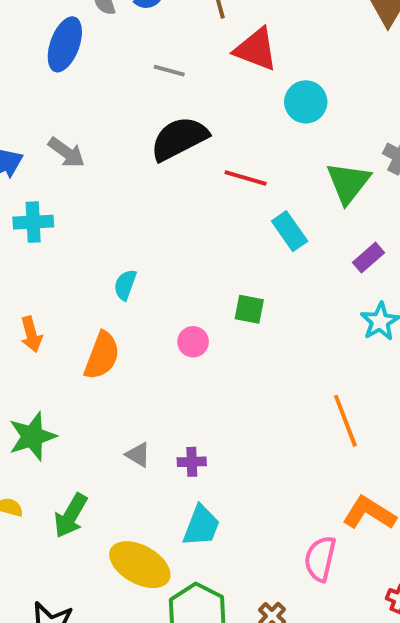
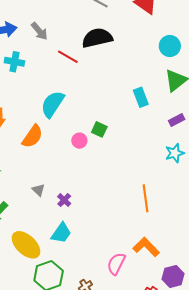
cyan circle: (306, 102) -> (170, 46), moved
red line: (246, 178) -> (68, 57), moved
cyan semicircle: (125, 285) -> (53, 104), size x1.8
green square: (249, 309) -> (99, 129), moved
purple cross: (192, 462) -> (64, 200), turned 32

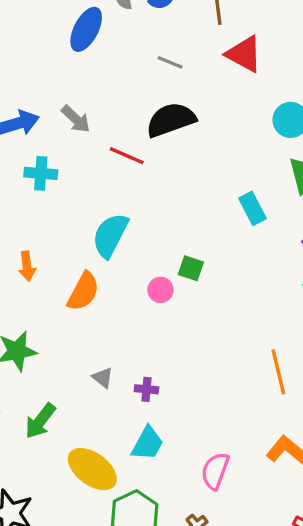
purple cross: (64, 200) -> (146, 389), turned -32
pink semicircle: (116, 264) -> (215, 471), moved

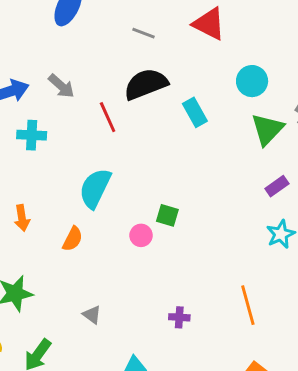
red line: (127, 156) -> (108, 117), turned 44
cyan rectangle: (252, 208) -> (195, 112), moved
orange semicircle: (83, 292) -> (73, 239), size x0.7
purple cross: (146, 389) -> (179, 317), moved

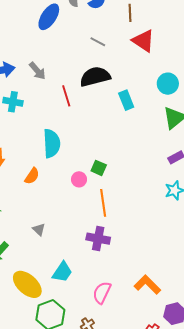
cyan semicircle: (95, 188) -> (52, 143), turned 144
orange line: (248, 305) -> (103, 203), moved
purple cross: (179, 317) -> (98, 239), size x1.6

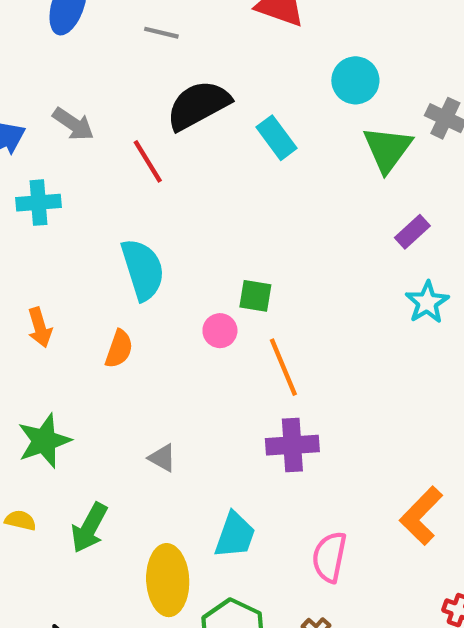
gray line: (98, 42) -> (161, 33), moved
yellow ellipse: (27, 284) -> (168, 580), turned 60
orange L-shape: (147, 285) -> (421, 516), turned -76

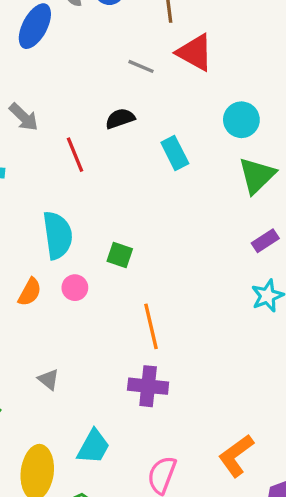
gray line: (161, 33) -> (141, 66), moved
black semicircle: (198, 105) -> (120, 119), size x0.6
green square: (255, 296) -> (120, 255), moved
pink circle: (220, 331) -> (75, 288), moved

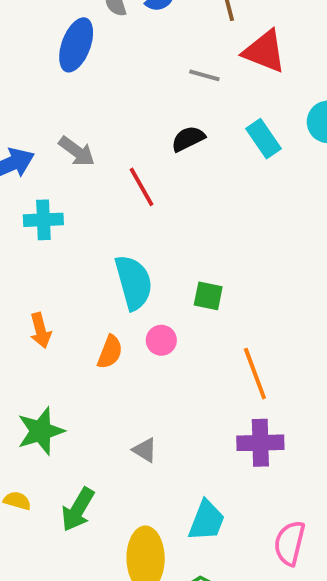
cyan rectangle: (175, 153) -> (264, 139), moved

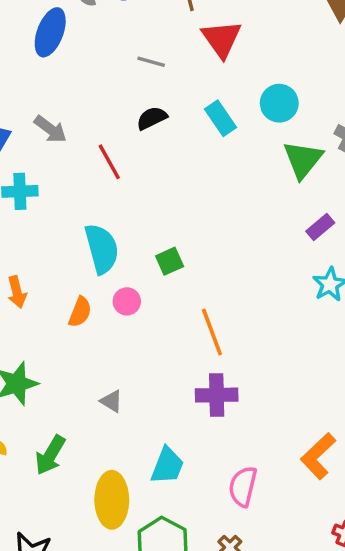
red triangle: (264, 51) -> (222, 39), turned 33
gray line: (204, 75) -> (151, 62), moved
green square: (208, 296) -> (170, 261), turned -36

